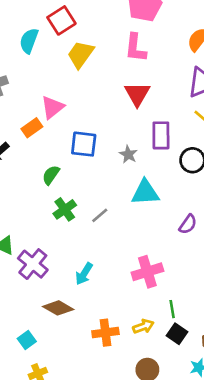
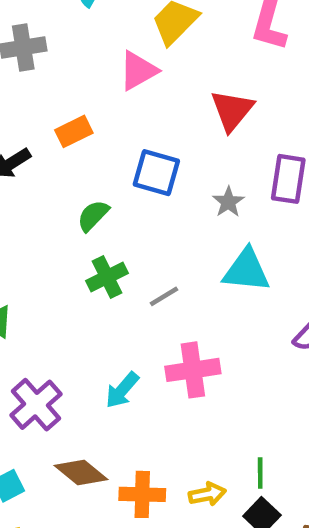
red triangle: (137, 94) -> (232, 110), moved
pink triangle: (52, 107) -> (138, 71), moved
purple cross: (33, 264) -> (36, 405), moved
pink cross: (147, 272) -> (193, 370), moved
brown diamond: (58, 308) -> (81, 473), moved

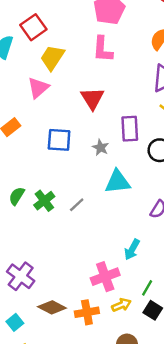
green semicircle: (93, 216) -> (17, 196), moved
pink cross: (193, 370) -> (105, 277), moved
cyan arrow: (122, 390) -> (132, 250), moved
green line: (260, 473) -> (147, 288), turned 42

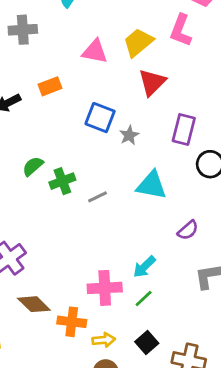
yellow trapezoid: (52, 58) -> (138, 42), moved
pink triangle: (38, 88) -> (95, 51), turned 35
gray star: (100, 147) -> (129, 135), moved
green line: (147, 288) -> (144, 299), moved
yellow arrow: (121, 305) -> (104, 340), moved

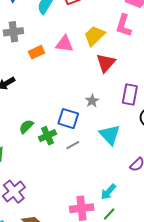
orange rectangle: (50, 86) -> (37, 52), moved
blue square: (100, 118) -> (68, 119), moved
cyan triangle: (152, 185) -> (110, 135), turned 40

